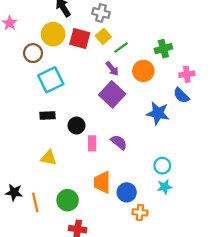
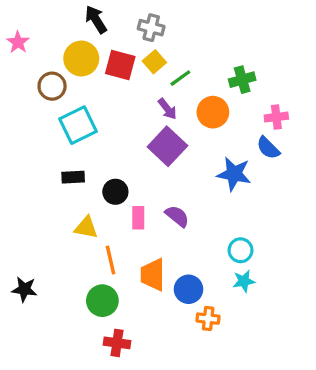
yellow triangle: (49, 158) -> (86, 228), moved
orange line: (35, 202) -> (111, 260), moved

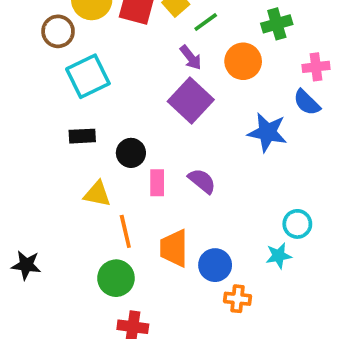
cyan circle: (241, 250) -> (297, 224), moved

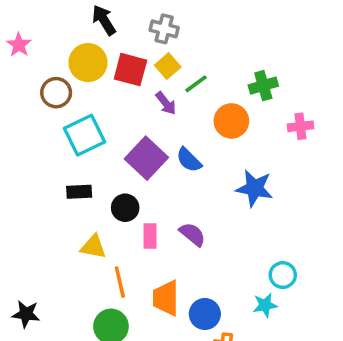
purple arrow: (191, 58) -> (166, 103), moved
purple square: (191, 101) -> (146, 158), moved
blue semicircle: (307, 102) -> (189, 160), moved

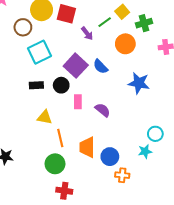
yellow square: (168, 66) -> (122, 12), moved
black circle: (125, 208) -> (61, 85), moved
pink rectangle: (150, 236) -> (78, 102), moved

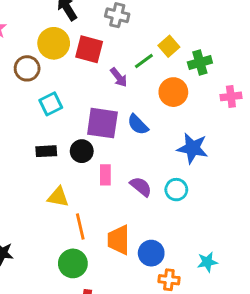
cyan square: (39, 52) -> (51, 104), size x0.7
purple square: (76, 66) -> (102, 123), turned -35
cyan circle: (155, 134) -> (176, 190), moved
cyan star: (145, 151) -> (207, 262), moved

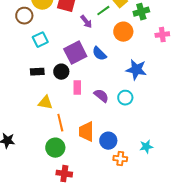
purple square: (102, 123) -> (75, 53), turned -35

